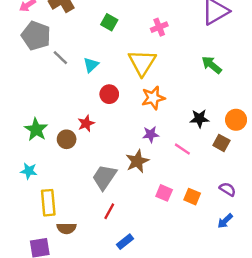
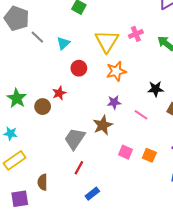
pink cross: (159, 27) -> (136, 34), moved
yellow rectangle: (48, 203) -> (15, 160), moved, turned 60
brown semicircle: (67, 228) -> (43, 182), turned 91

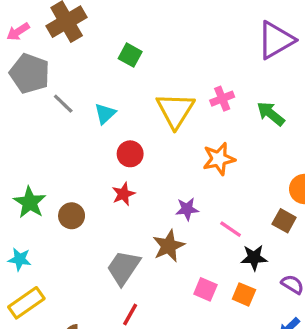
orange star: (116, 71) -> (219, 159), moved
black star: (156, 89) -> (254, 258), moved
red star: (59, 93) -> (123, 194), moved

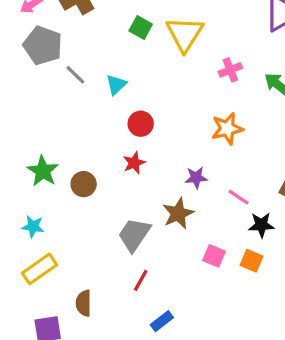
yellow triangle: (175, 110) -> (185, 34), moved

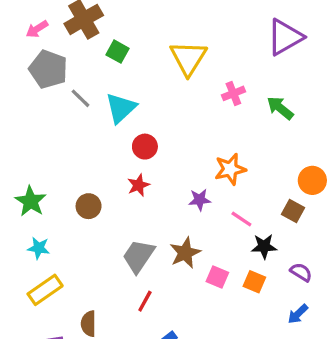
green square: (141, 27) -> (118, 52), moved
cyan triangle: (116, 85) -> (121, 108), size x1.5
orange star: (227, 129) -> (230, 169), moved
green star: (43, 171) -> (31, 201), moved
brown star: (178, 213) -> (185, 253), moved

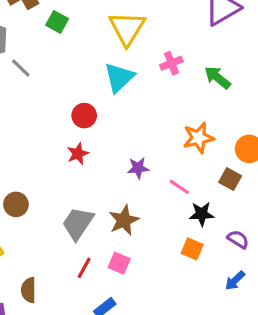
cyan triangle: (121, 108) -> (119, 77), moved
orange star: (230, 169) -> (198, 138), moved
brown circle: (89, 206) -> (16, 204), moved
pink square: (217, 277) -> (119, 263), moved

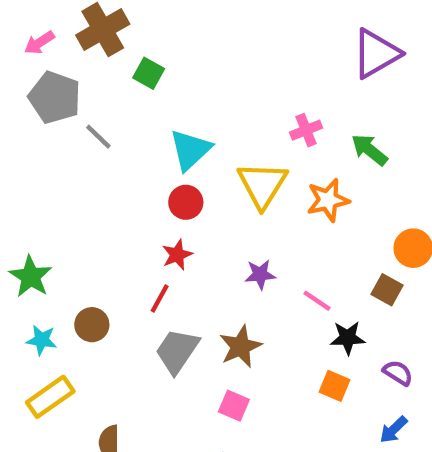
yellow triangle: (127, 28) -> (262, 185), moved
cyan triangle: (119, 77) -> (190, 150), moved
orange star: (198, 138) -> (328, 200), moved
red line: (84, 268) -> (160, 298), moved

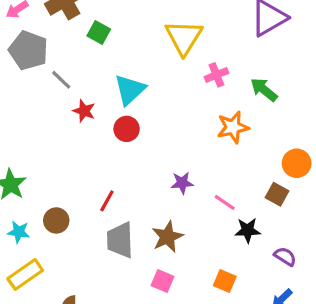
yellow triangle: (262, 185) -> (184, 37), moved
red star: (177, 255) -> (84, 111), moved, turned -30
gray trapezoid: (177, 351) -> (120, 240), turned -36
orange square: (334, 386) -> (225, 281), moved

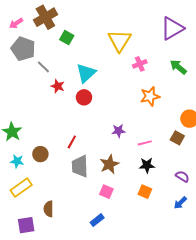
green arrow: (264, 90) -> (178, 67), moved
pink line: (225, 202) -> (145, 143), turned -48
black star: (248, 230) -> (147, 165), moved

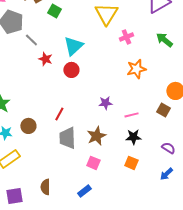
brown semicircle: (49, 209) -> (45, 187), moved

